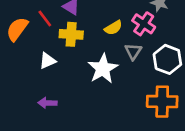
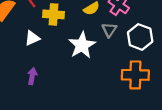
purple arrow: (47, 103) -> (32, 76), turned 98

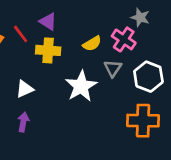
white triangle: (32, 38) -> (25, 89), moved

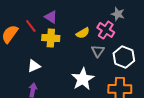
white star: (81, 86) -> (83, 79), moved

